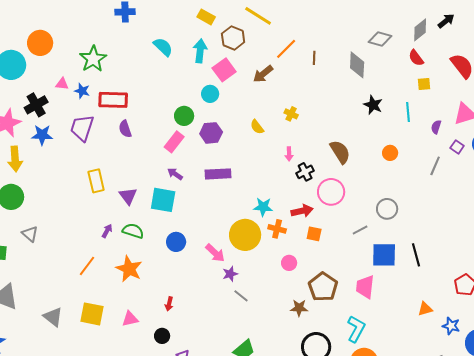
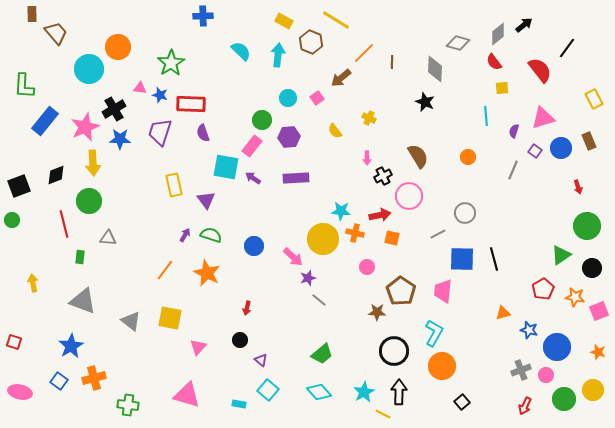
pink square: (224, 70) -> (317, 98), moved, size x0.6
black star: (373, 105) -> (425, 102), moved
cyan square: (163, 200) -> (226, 167), moved
gray triangle: (30, 234) -> (108, 238), turned -36
pink triangle: (130, 319) -> (198, 347), moved, turned -36

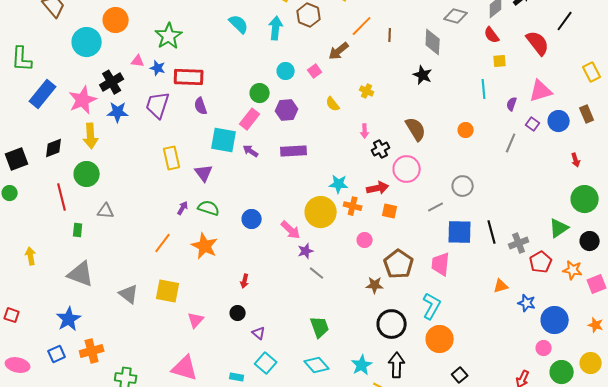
green trapezoid: (322, 354) -> (320, 327), turned -70
gray cross: (521, 370) -> (519, 243), moved
blue square: (59, 381) -> (57, 354), turned 30

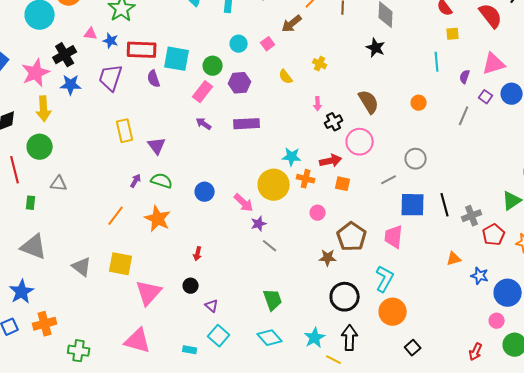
cyan square: (224, 140) -> (177, 59), moved
pink triangle: (196, 320) -> (149, 293), size x1.6

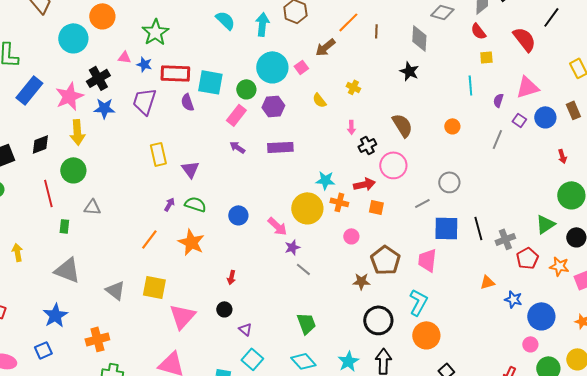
cyan circle: (239, 44) -> (272, 67), size x1.8
orange cross: (45, 324) -> (97, 339), moved

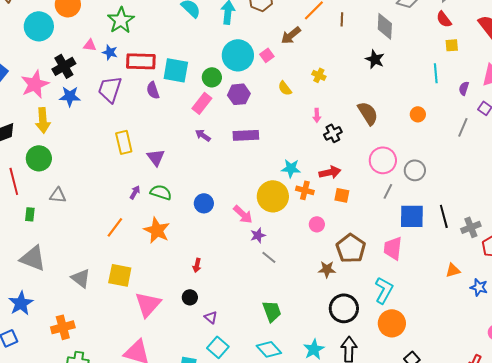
pink circle: (393, 165) -> (383, 160), moved
gray line: (422, 203) -> (388, 191), turned -35

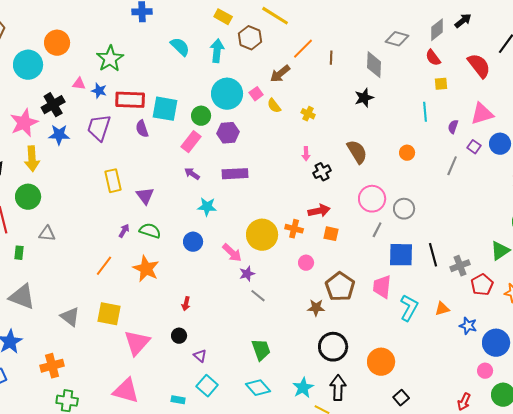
black star: (375, 59) -> (364, 98), turned 30
yellow semicircle: (285, 88) -> (274, 106), moved
cyan star: (291, 168) -> (207, 207), moved
cyan L-shape: (384, 290) -> (409, 308), moved

